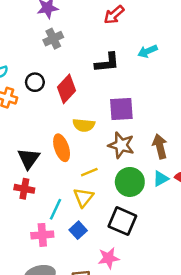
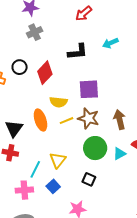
yellow line: (89, 172) -> (67, 121), moved
cyan triangle: (161, 179) -> (119, 154), moved
black square: (122, 221) -> (89, 179), size x0.6

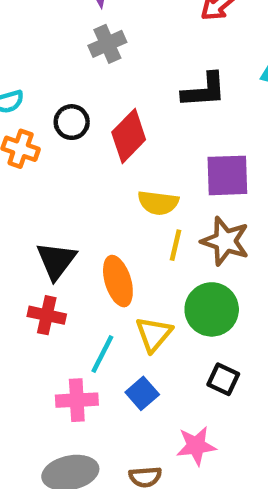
orange ellipse: (40, 120) -> (118, 281), moved
yellow line: (67, 121) -> (176, 245), turned -56
green circle: (95, 148) -> (212, 309), moved

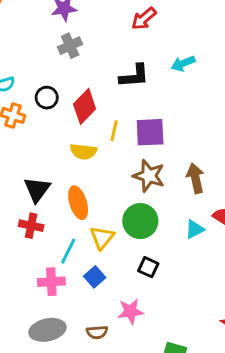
yellow semicircle: (158, 203) -> (83, 151), moved
yellow line: (176, 245) -> (114, 131), moved

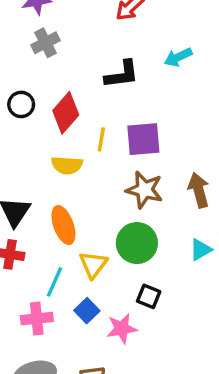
pink star: (131, 311) -> (122, 328), moved

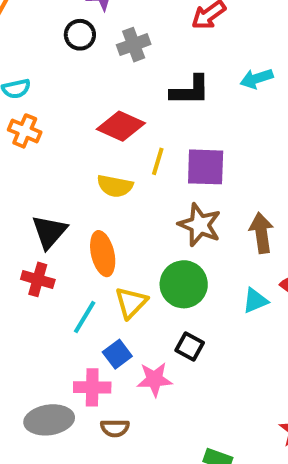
gray cross: (45, 43) -> (134, 45), moved
black circle: (21, 104) -> (80, 35), moved
red diamond: (66, 113) -> (121, 126), turned 66
pink cross: (37, 319) -> (92, 387), moved

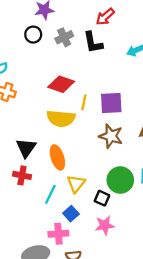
black L-shape: (190, 90) -> (93, 42), moved, turned 85
yellow semicircle: (115, 186) -> (61, 118), size x1.4
green circle: (184, 284) -> (120, 180), moved
black square: (190, 347) -> (102, 198), moved
pink star: (155, 379) -> (105, 225), moved

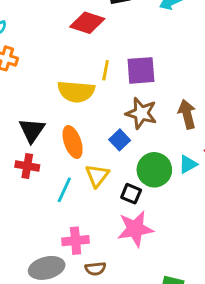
red diamond: (61, 84) -> (87, 23), moved
blue square: (71, 214) -> (120, 140), moved
pink star: (105, 225) -> (135, 229), size x1.4

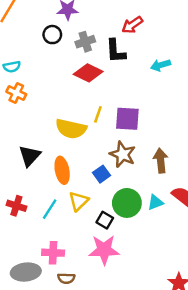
red cross: (27, 166) -> (16, 206), moved

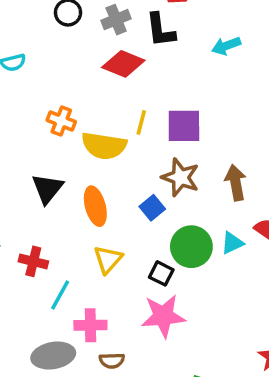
orange cross: (16, 93) -> (61, 121), moved
yellow triangle: (79, 201) -> (108, 259), moved
cyan line: (50, 209) -> (60, 295), moved

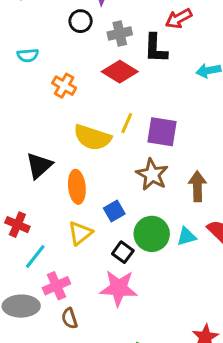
orange cross: (61, 121) -> (64, 86), moved
blue square: (152, 208) -> (114, 211), moved
pink cross: (90, 325) -> (56, 286), turned -32
brown semicircle: (112, 361) -> (70, 318), turned 65

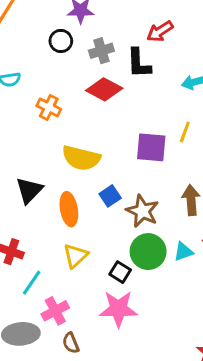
yellow line: (127, 123) -> (185, 132), moved
brown star: (152, 174) -> (142, 211), moved
blue square: (114, 211) -> (110, 196), moved

